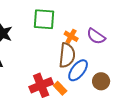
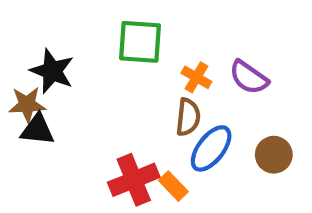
brown semicircle: (67, 55) -> (188, 117), size x0.7
brown circle: (101, 81) -> (274, 155), moved

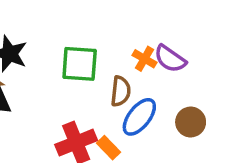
green square: (140, 42) -> (80, 64), moved
orange cross: (196, 77) -> (144, 59), moved

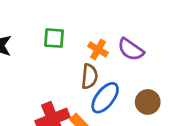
orange cross: (144, 59) -> (98, 49), moved
green square: (80, 64) -> (54, 38), moved, size x0.7

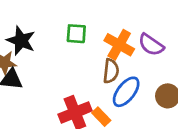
orange cross: (98, 49) -> (119, 45), size x1.5

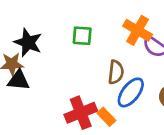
orange cross: (119, 45) -> (138, 30), moved

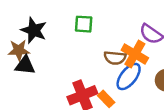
orange cross: (138, 30) -> (135, 54), moved
brown semicircle: (116, 72) -> (115, 58), turned 90

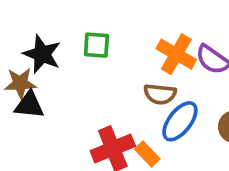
green square: (84, 24) -> (96, 45), moved
orange cross: (135, 54) -> (176, 54), moved

